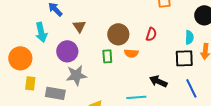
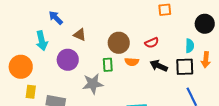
brown triangle: (79, 26) -> (80, 35), turned -32
red semicircle: (151, 34) -> (152, 43), turned 48
gray star: (76, 75) -> (93, 84), moved
black arrow: (158, 81) -> (159, 66), moved

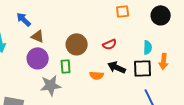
blue arrow: (56, 18) -> (24, 19), moved
black circle: (205, 24) -> (161, 15), moved
purple circle: (68, 60) -> (38, 58), moved
orange semicircle: (132, 62) -> (97, 75), moved

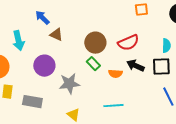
red semicircle: (110, 44) -> (128, 43), size x1.5
purple circle: (38, 58) -> (44, 66), moved
green rectangle: (66, 66) -> (93, 64), moved, turned -40

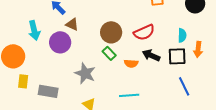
purple circle: (44, 66) -> (60, 42), moved
gray star: (69, 84) -> (85, 73), turned 30

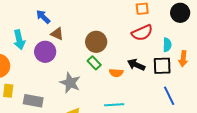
red semicircle: (144, 32) -> (142, 33), moved

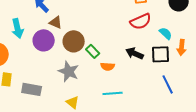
brown circle: (96, 42) -> (74, 41), moved
cyan semicircle: (167, 45) -> (166, 33), turned -48
orange semicircle: (116, 73) -> (108, 66), moved

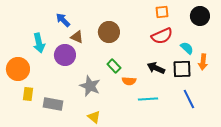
brown circle: (74, 41) -> (109, 32), moved
cyan line: (113, 93) -> (148, 99), moved

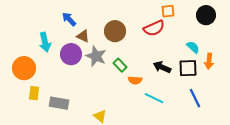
red semicircle: (162, 36) -> (154, 28), moved
gray star: (90, 86) -> (96, 56), moved
cyan line: (148, 99) -> (154, 98), turned 30

